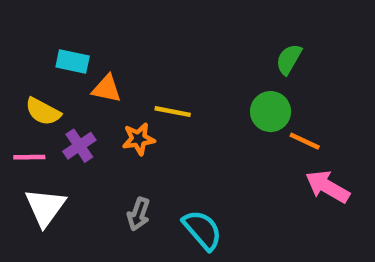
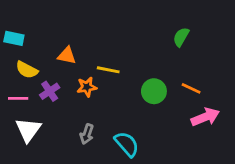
cyan rectangle: (73, 61) -> (14, 38), moved
green circle: (271, 112) -> (154, 91), moved
pink arrow: (327, 187) -> (205, 117), turned 128

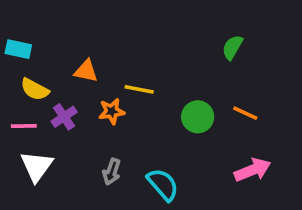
pink arrow: (205, 117) -> (253, 170), moved

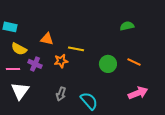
green semicircle: (232, 47) -> (127, 26), turned 48
purple cross: (64, 117) -> (35, 64), turned -32

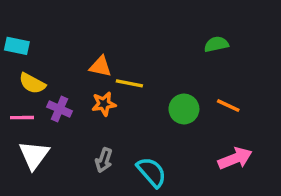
orange triangle: (47, 39) -> (100, 66), moved

